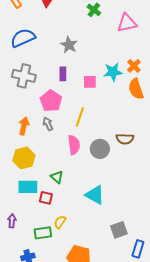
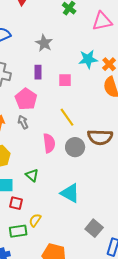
cyan star: (113, 72) -> (88, 59), moved
yellow line: (80, 117) -> (67, 117), moved, turned -54
brown semicircle: (125, 139) -> (100, 137), size x1.4
red square: (46, 198) -> (16, 203), moved
gray square: (119, 230) -> (94, 228), turned -30

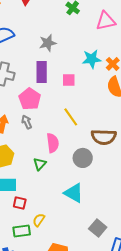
gray star: (44, 43) -> (48, 43), turned 30
purple rectangle: (38, 72) -> (42, 72), size x1.5
gray circle: (75, 147) -> (83, 158), moved
green triangle: (32, 175) -> (40, 164), moved, turned 32

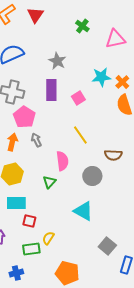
gray star: (48, 43) -> (57, 61), turned -30
pink square: (69, 80) -> (78, 98), turned -32
pink pentagon: (30, 99) -> (24, 117), moved
brown semicircle: (104, 137) -> (113, 155), size x0.7

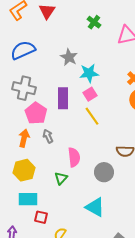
cyan star: (101, 77) -> (89, 73), moved
purple rectangle: (51, 90) -> (63, 98), moved
yellow line: (80, 135) -> (92, 116), moved

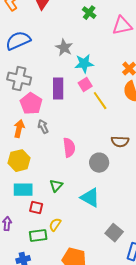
yellow line: (92, 116) -> (100, 101), moved
green triangle: (61, 178) -> (56, 186), moved

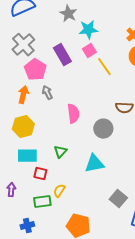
gray cross: (19, 79) -> (23, 45), turned 35
purple rectangle: (58, 89) -> (62, 55), turned -30
cyan triangle: (90, 198) -> (94, 164), turned -40

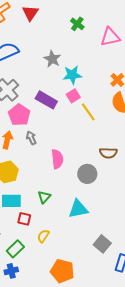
purple rectangle: (62, 55) -> (46, 100), turned -30
green rectangle: (42, 202) -> (15, 249), moved, turned -36

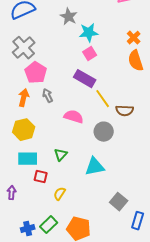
purple rectangle: (46, 100) -> (85, 79), moved
yellow line: (88, 112) -> (103, 99), moved
pink semicircle: (57, 159) -> (74, 117), turned -66
green rectangle: (15, 249) -> (49, 225), moved

